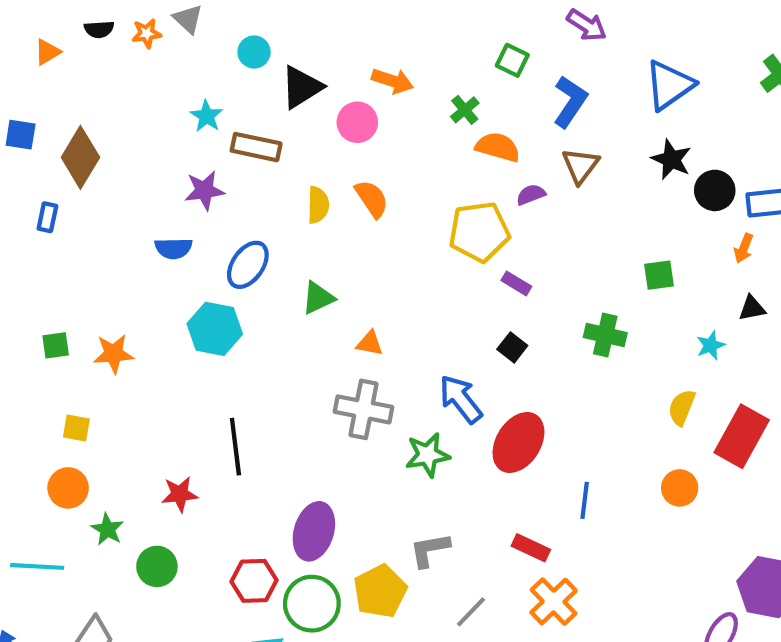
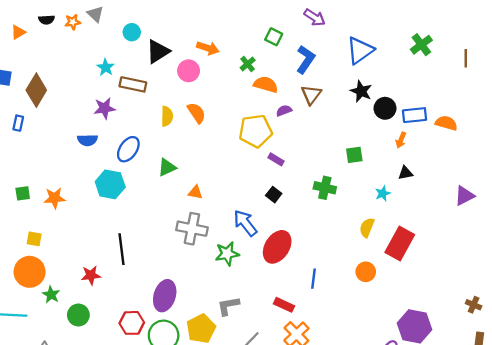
orange circle: (68, 488) -> (30, 272), size x1.4

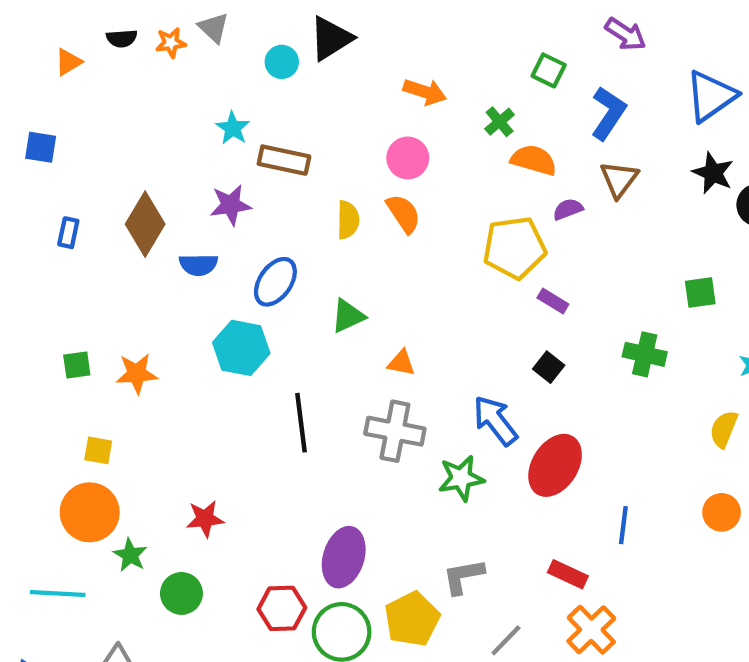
black triangle: (158, 52) -> (331, 38), moved
pink circle: (189, 71) -> (408, 158), moved
brown diamond: (36, 90) -> (145, 224), moved
black line: (122, 249) -> (301, 423), moved

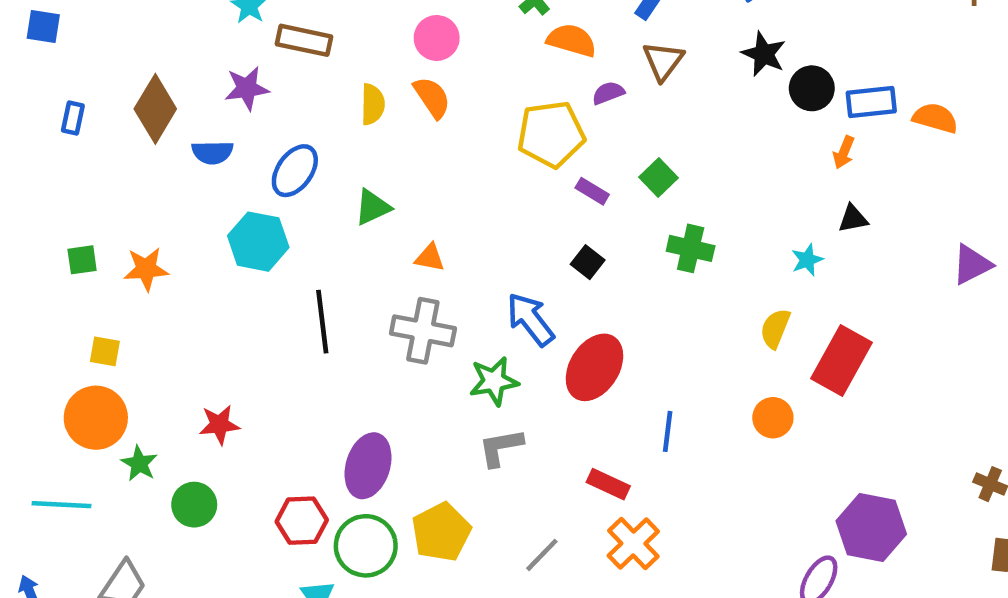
green square: (700, 292) -> (659, 178), moved, turned -36
gray L-shape: (463, 576) -> (501, 447), moved

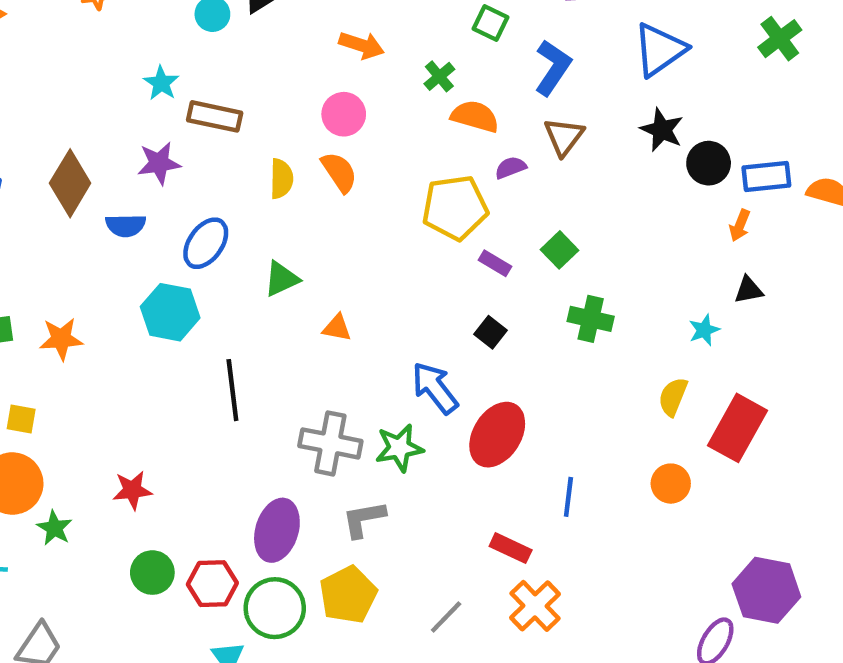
gray cross: (423, 331) -> (330, 443), moved
gray L-shape: (501, 447) -> (364, 519), moved
green circle: (194, 505) -> (152, 573), moved

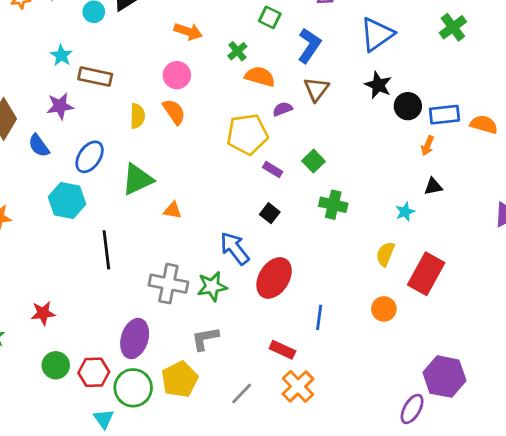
blue semicircle: (126, 225) -> (39, 146), turned 55
green triangle: (281, 279) -> (137, 179), size x1.4
gray L-shape: (364, 519) -> (205, 339), moved

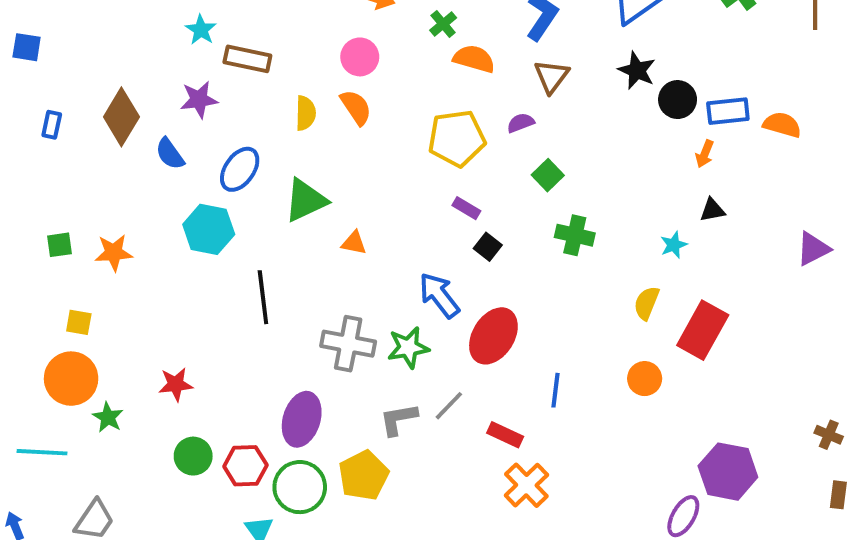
purple semicircle: (282, 109) -> (521, 123), moved
purple rectangle: (273, 170) -> (466, 208), moved
gray line: (242, 393) -> (449, 406), moved

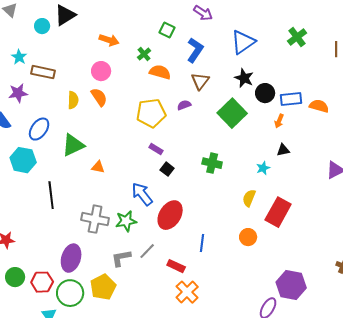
green square: (548, 175) -> (232, 113), moved, size x1.8

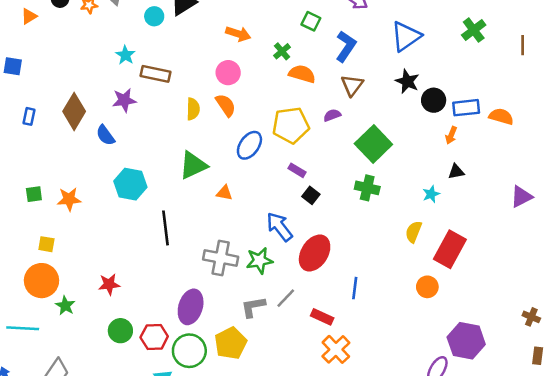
green square: (232, 113) -> (373, 144), moved
blue ellipse: (39, 129) -> (249, 145), moved
orange circle: (248, 237) -> (427, 287), moved

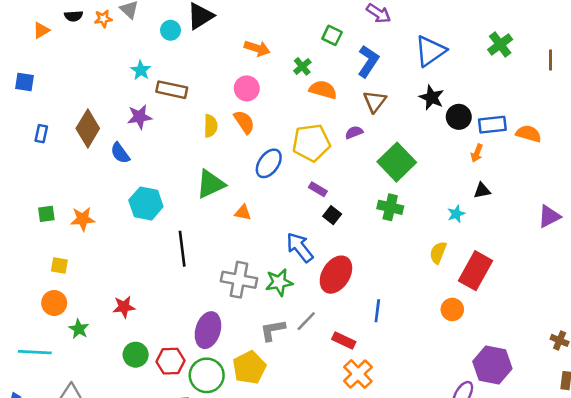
orange circle: (41, 281) -> (54, 303), size x0.7

